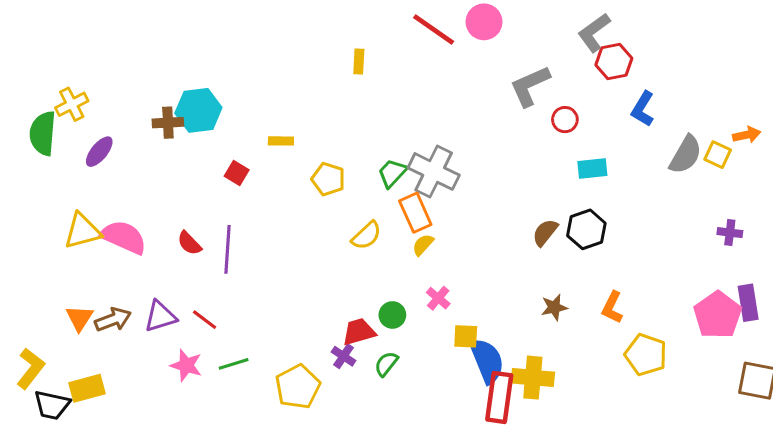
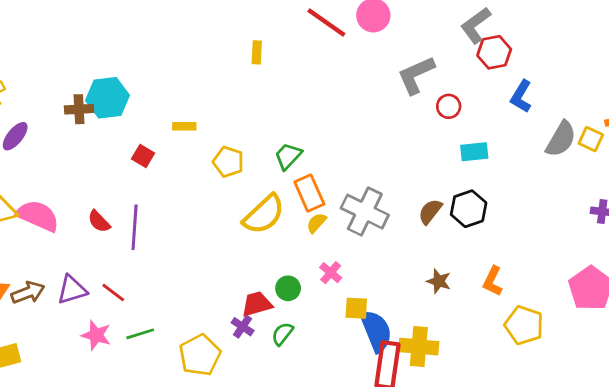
gray cross: (434, 171) -> (365, 212), moved
yellow semicircle: (366, 236) -> (264, 214), size x1.5
brown star: (554, 307) -> (439, 281), turned 30

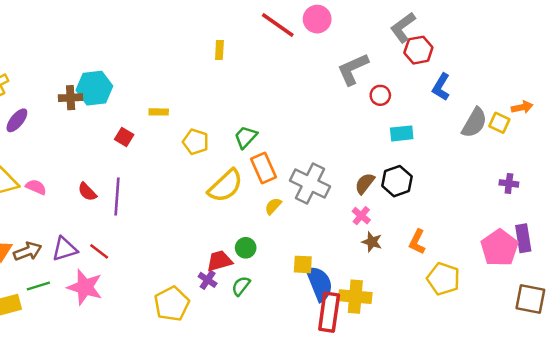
pink semicircle: (38, 216) -> (36, 187), size x0.6
yellow semicircle: (316, 223) -> (273, 206), moved
pink cross: (331, 273) -> (361, 216), moved
green line: (140, 334) -> (38, 286), moved
pink star: (96, 335) -> (85, 287), size x1.4

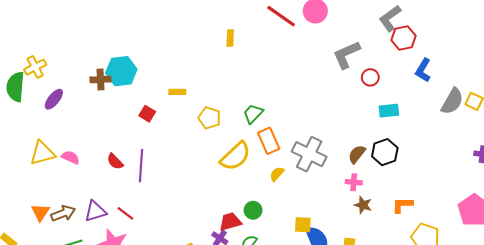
pink cross: (361, 216) -> (354, 182), turned -35
orange L-shape: (417, 242) -> (402, 205), turned 65

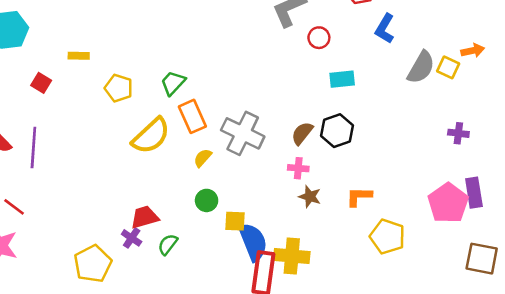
green circle: (253, 210) -> (207, 200), moved

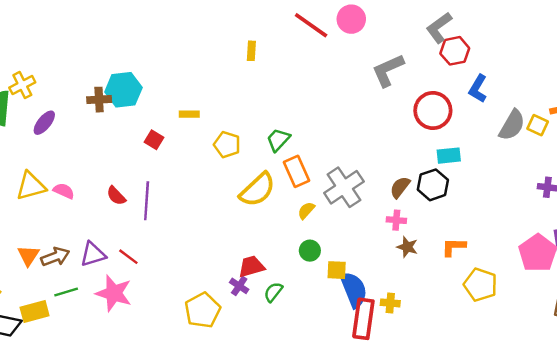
red circle: (319, 38) -> (433, 110), moved, size x1.8
cyan rectangle: (342, 79) -> (449, 156), moved
gray cross: (243, 133) -> (344, 187), turned 30
yellow cross: (292, 256) -> (390, 303), size x0.6

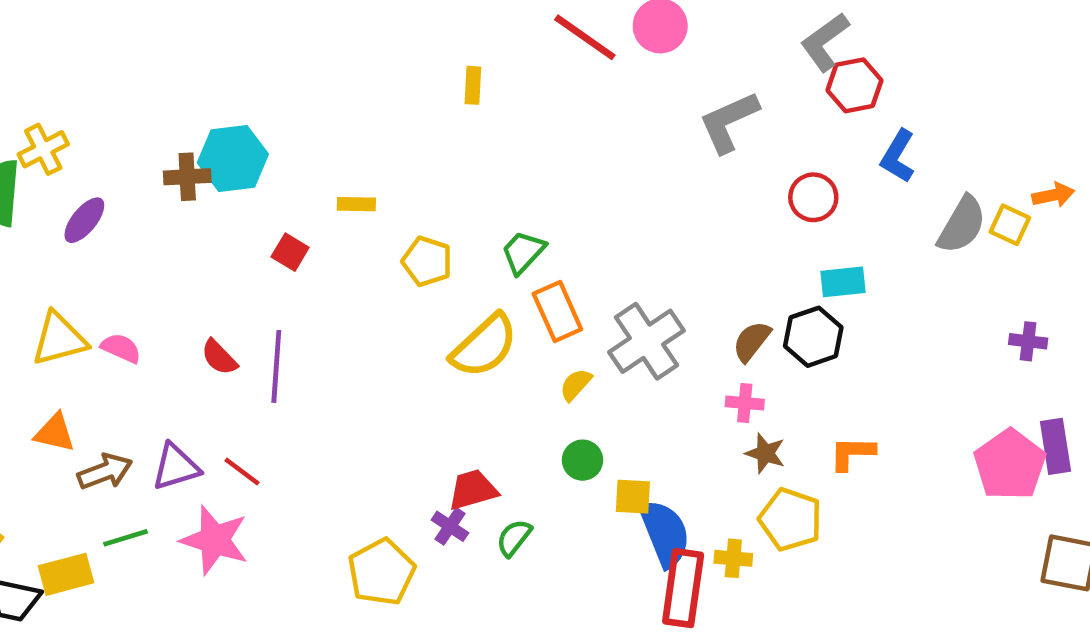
red circle: (433, 110) -> (813, 197), size x0.7
orange triangle: (28, 255) -> (55, 433), moved, turned -50
yellow pentagon: (480, 285) -> (790, 520), moved

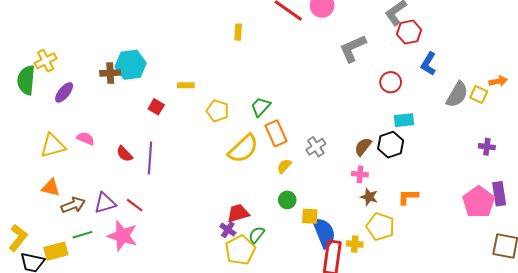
gray cross: (647, 341) -> (316, 147), size x0.6
pink semicircle: (121, 348) -> (86, 139), moved
yellow pentagon: (381, 572) -> (240, 250), moved

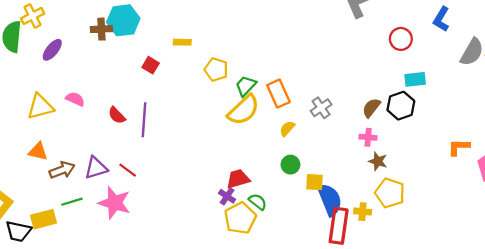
green trapezoid: (261, 107) -> (246, 86), moved
orange L-shape: (408, 197) -> (459, 147), moved
green semicircle: (257, 235) -> (258, 202), turned 90

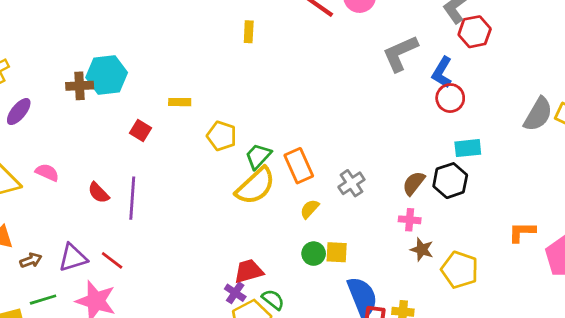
blue L-shape: (441, 19) -> (442, 72), moved
brown arrow: (62, 170) -> (31, 260), size x0.7
yellow square: (315, 182) -> (337, 252), moved
yellow pentagon: (390, 193) -> (460, 270), moved

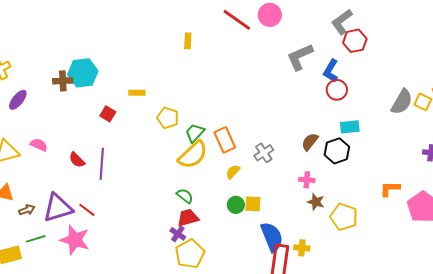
brown semicircle: (414, 183) -> (310, 142), moved
purple triangle: (73, 258) -> (58, 208), size x1.4
green semicircle: (273, 300) -> (185, 196), moved

